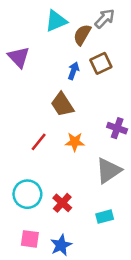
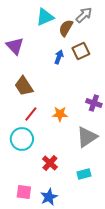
brown trapezoid: (62, 104) -> (24, 86), moved
cyan circle: (27, 194) -> (22, 139), moved

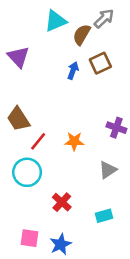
brown trapezoid: (24, 86) -> (18, 119), moved
gray triangle: (87, 137) -> (108, 170), size x0.7

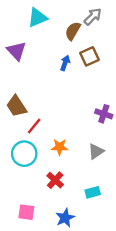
cyan triangle: (56, 21) -> (37, 18), moved
orange star: (74, 141) -> (60, 147), moved
blue star: (61, 244) -> (65, 218), moved

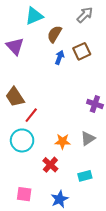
brown semicircle: (73, 31) -> (54, 34), moved
orange star: (60, 147) -> (63, 141), moved

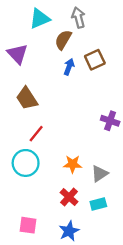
gray arrow: (85, 15) -> (78, 17), moved, turned -60
brown trapezoid: (15, 97) -> (27, 98), moved
gray triangle: (88, 138) -> (100, 174), moved
red cross: (50, 165) -> (69, 197), moved

